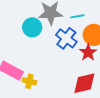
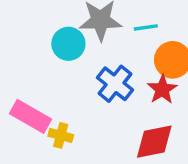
blue cross: (66, 38) -> (115, 84), moved

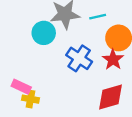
pink rectangle: (30, 116) -> (21, 87), size x0.7
yellow cross: (61, 135) -> (30, 99), moved

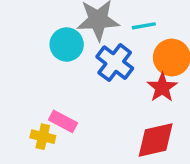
blue cross: (79, 58) -> (115, 63), moved
pink rectangle: (21, 87) -> (63, 121), moved

